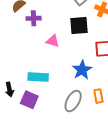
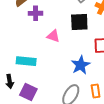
cyan rectangle: (38, 77) -> (26, 61), moved

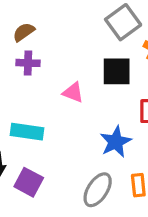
purple cross: (36, 13) -> (28, 63), moved

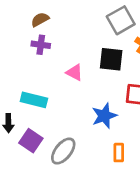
gray ellipse: (98, 190) -> (63, 151), moved

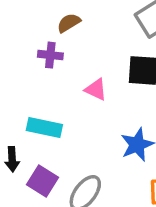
brown semicircle: (40, 20) -> (69, 23), moved

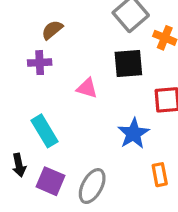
cyan rectangle: (44, 127) -> (45, 131), turned 56

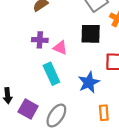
purple cross: (40, 63) -> (40, 40), moved
cyan rectangle: (45, 131) -> (51, 74), moved

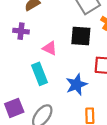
purple cross: (40, 40) -> (21, 31), moved
purple square: (28, 109) -> (14, 108), turned 36

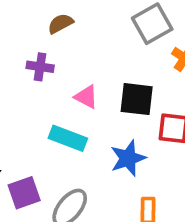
black square: (81, 36) -> (137, 99), moved
cyan rectangle: (40, 74) -> (68, 138), turned -50

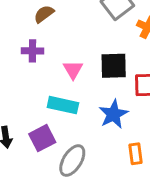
pink triangle: (86, 97) -> (73, 70), turned 40
purple square: (24, 193) -> (42, 138), moved

